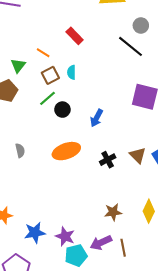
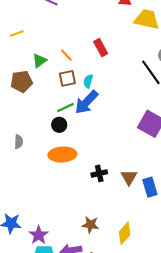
green line: (48, 98) -> (66, 107), moved
black circle: (62, 110) -> (59, 125), moved
blue arrow: (97, 118) -> (86, 102), moved, size x1.5

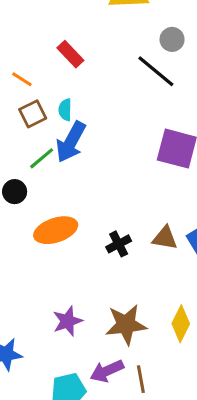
black circle: (59, 125) -> (15, 192), moved
brown triangle: (129, 177) -> (165, 238), turned -36
brown star: (90, 225) -> (126, 325), size x1.5
purple star: (39, 235) -> (67, 321), moved, turned 30

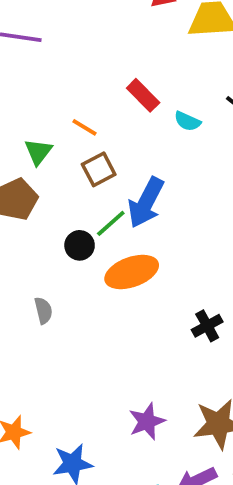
cyan semicircle: (65, 110) -> (187, 121), moved, turned -65
black circle: (15, 192) -> (80, 245), moved
orange ellipse: (56, 230) -> (132, 272), moved

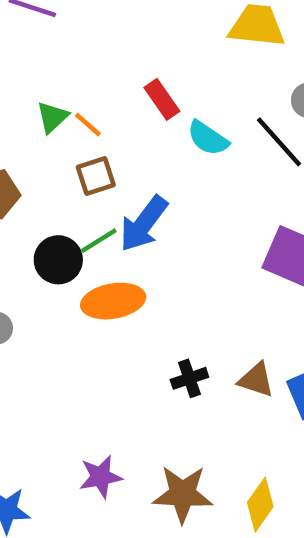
cyan semicircle: (187, 121) -> (208, 138), size x1.4
green triangle: (38, 152) -> (52, 117), moved
black circle: (80, 245) -> (58, 260), size x1.4

